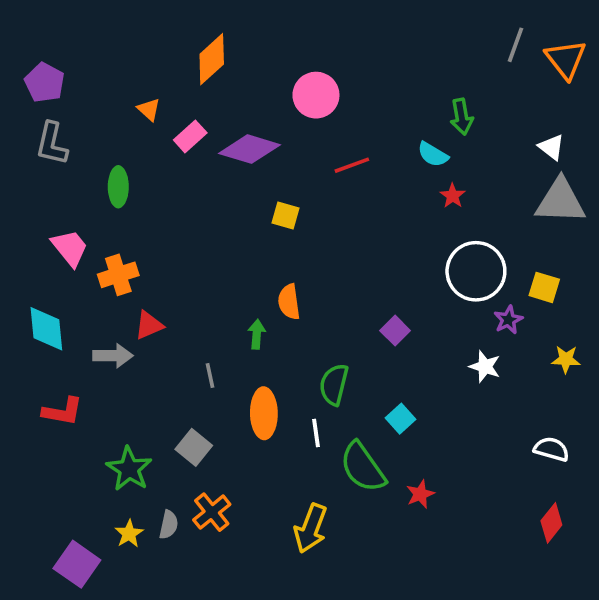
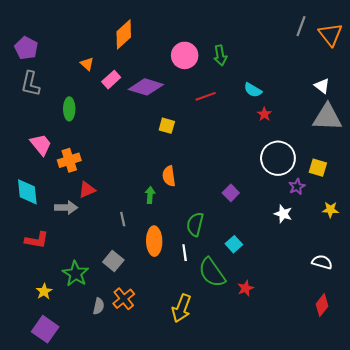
green arrow: (462, 117) -> (220, 55), moved
yellow star: (129, 534) -> (44, 291), moved

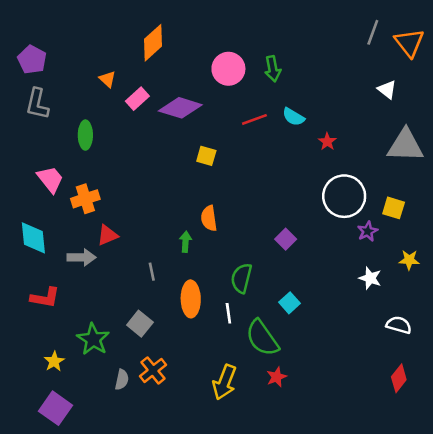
white triangle: (322, 86) -> (387, 90), moved
cyan semicircle: (253, 90) -> (293, 117), moved
white star: (283, 214) -> (370, 278), moved
red star: (245, 288) -> (277, 377), moved

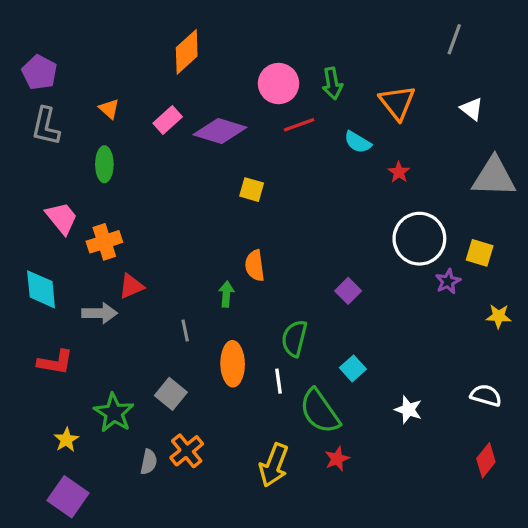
orange triangle: (409, 43) -> (397, 103), moved
orange triangle: (107, 79) -> (109, 109), moved
red line: (254, 119) -> (299, 125), moved
white star: (370, 278) -> (408, 410), moved

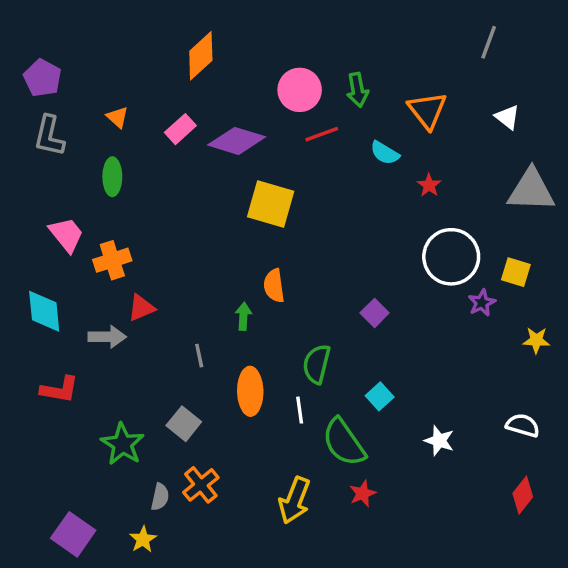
yellow square: (252, 190) -> (271, 204), size x1.8
yellow star: (66, 440) -> (143, 539), moved

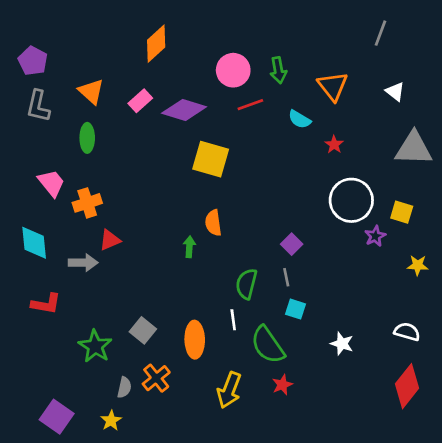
orange triangle: (117, 117) -> (91, 91), size x1.5
gray line: (199, 356) -> (286, 277), moved
orange ellipse: (250, 391) -> (195, 340), moved
cyan square: (380, 396) -> (296, 309), turned -30
red diamond: (523, 495) -> (407, 386), size x1.5

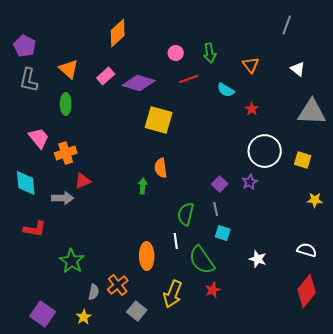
pink circle: (233, 70) -> (176, 53), size x0.6
orange triangle: (333, 86) -> (251, 65), size x0.7
purple star: (375, 236) -> (250, 182), moved
gray square: (143, 330) -> (137, 311), moved

